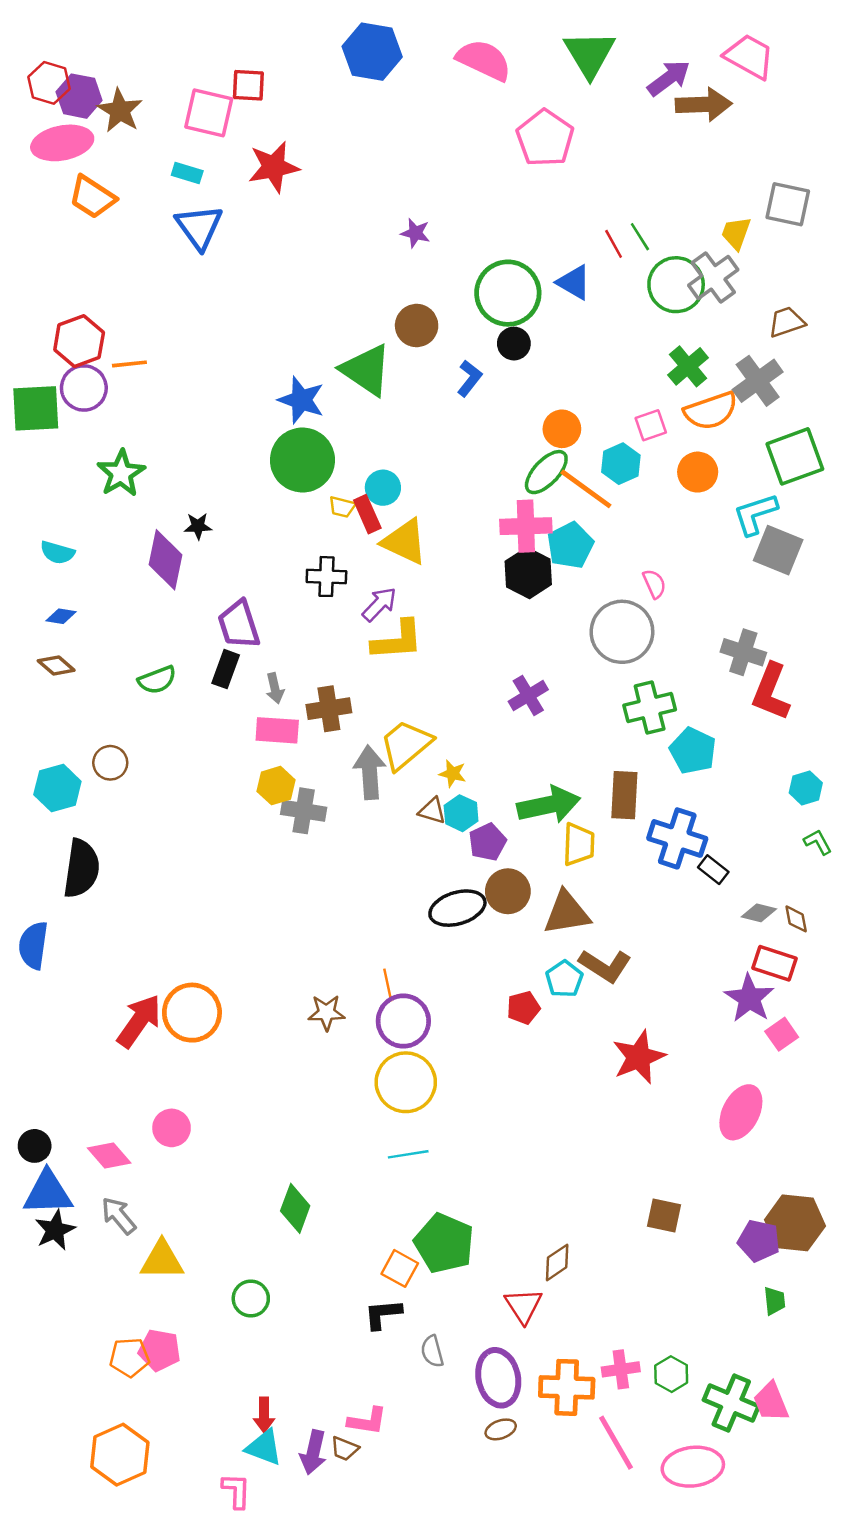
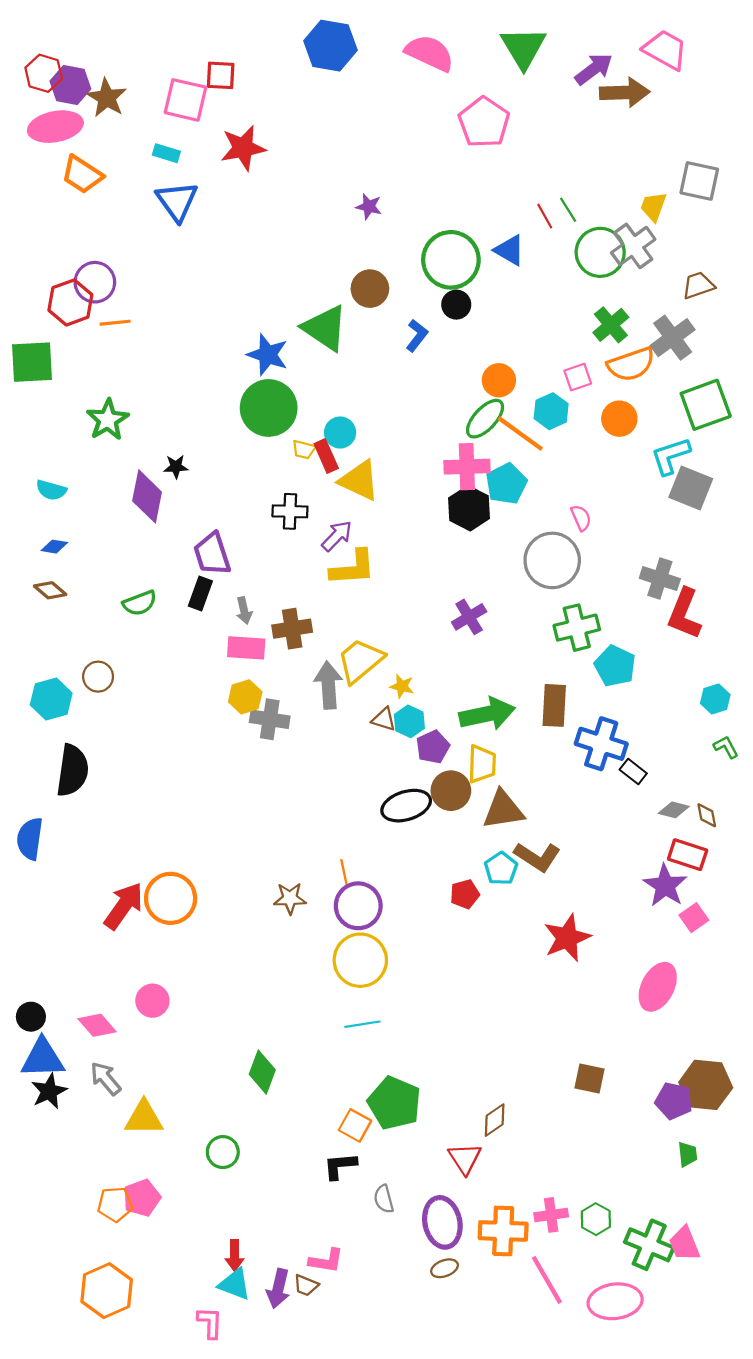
purple circle: (84, 388) -> (95, 282), moved
yellow trapezoid: (579, 844) -> (482, 764), moved
pink pentagon: (160, 1350) -> (142, 1198), turned -30

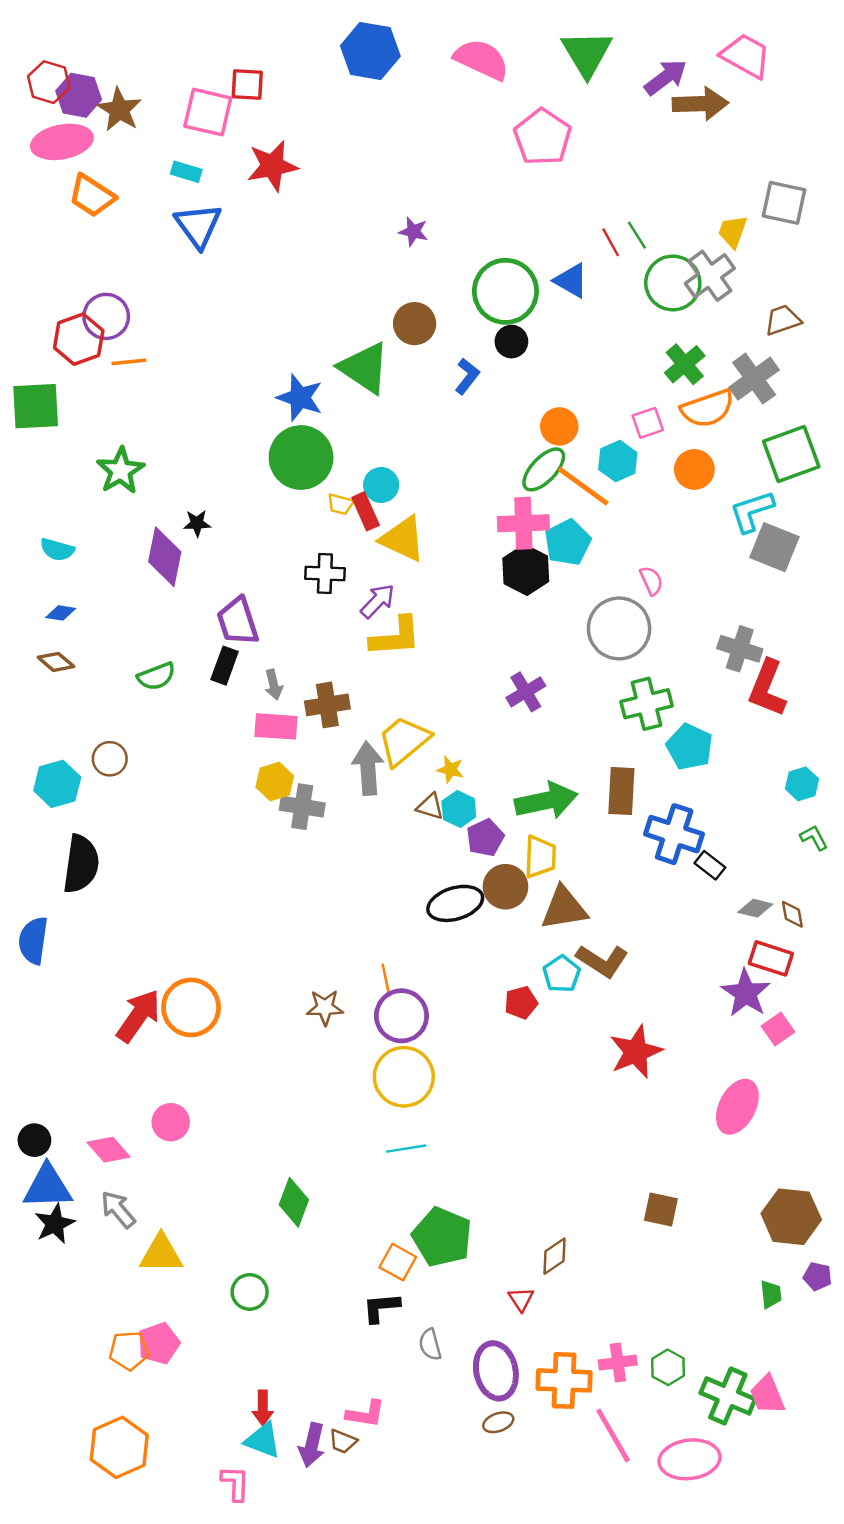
purple pentagon: (674, 1101) -> (817, 1276), moved, size x0.7
red triangle: (465, 1158) -> (521, 1299), size x0.7

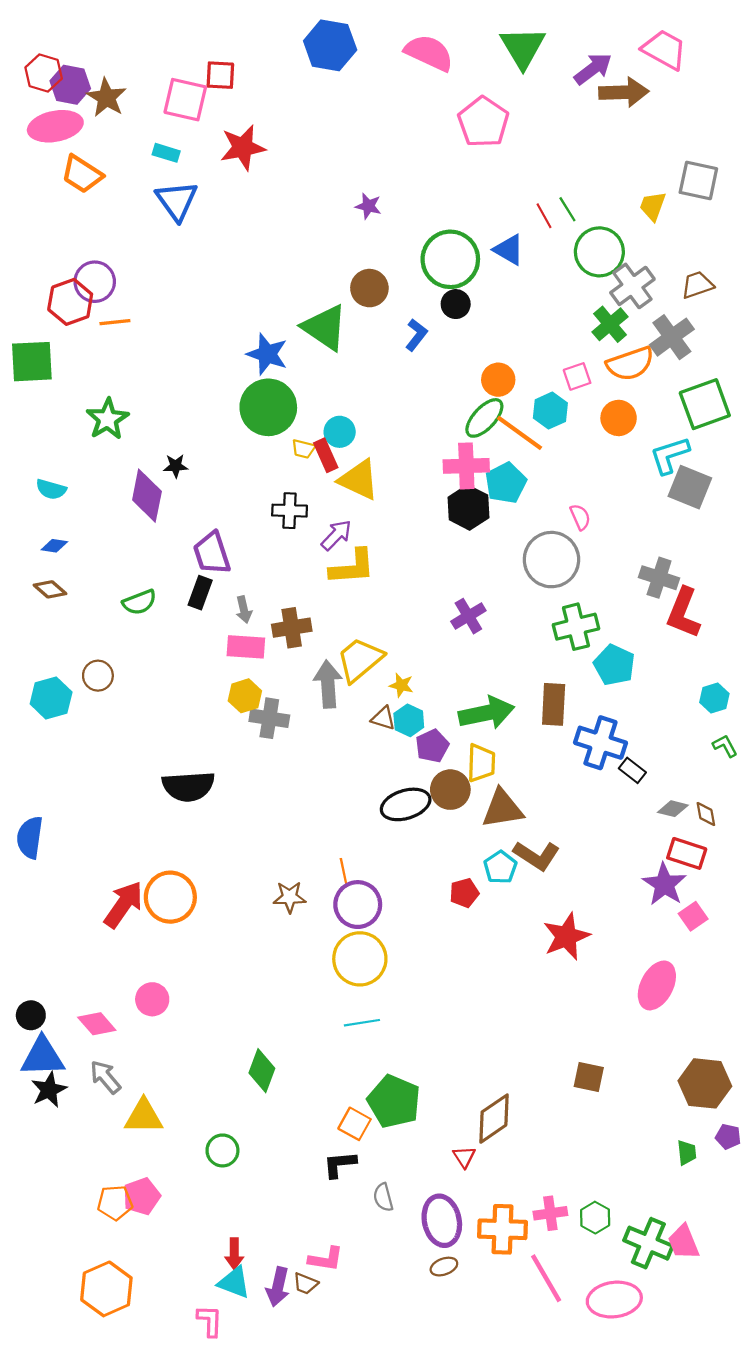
gray cross: (710, 276) -> (632, 286), moved
black semicircle: (81, 864) -> (188, 786), moved, turned 78
brown diamond: (554, 1256) -> (494, 1119), size x1.5

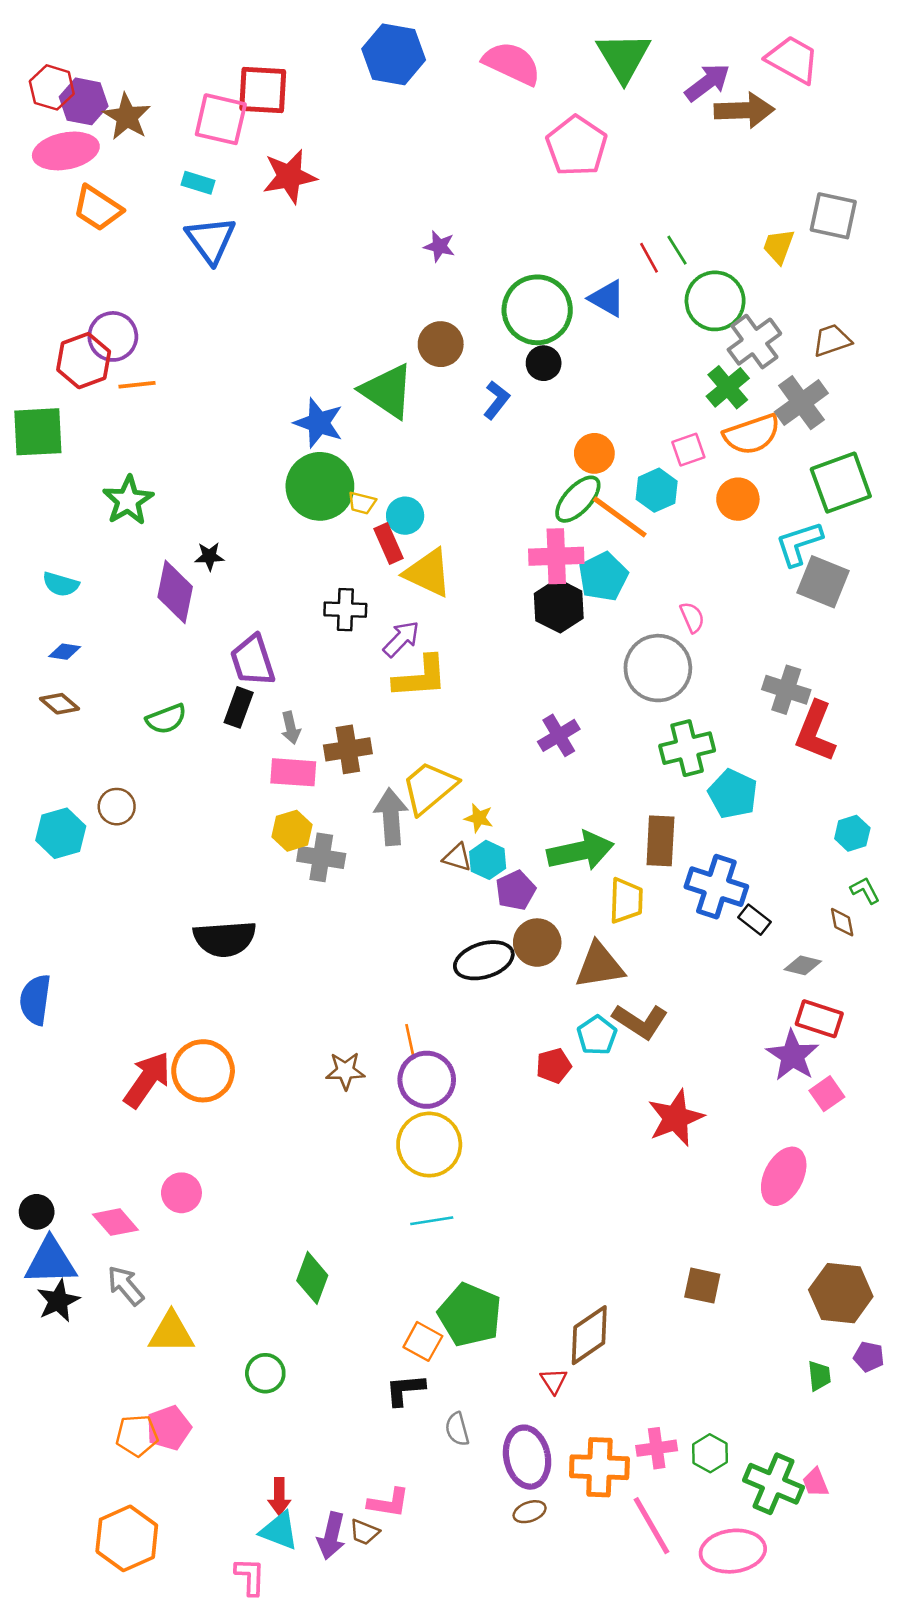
red square: (220, 75) -> (263, 90), size x1.4
yellow trapezoid: (303, 449) -> (362, 503), moved
yellow trapezoid: (481, 763) -> (626, 901), moved
brown diamond: (706, 814) -> (842, 922), moved
pink trapezoid: (683, 1242) -> (815, 1482), size x0.7

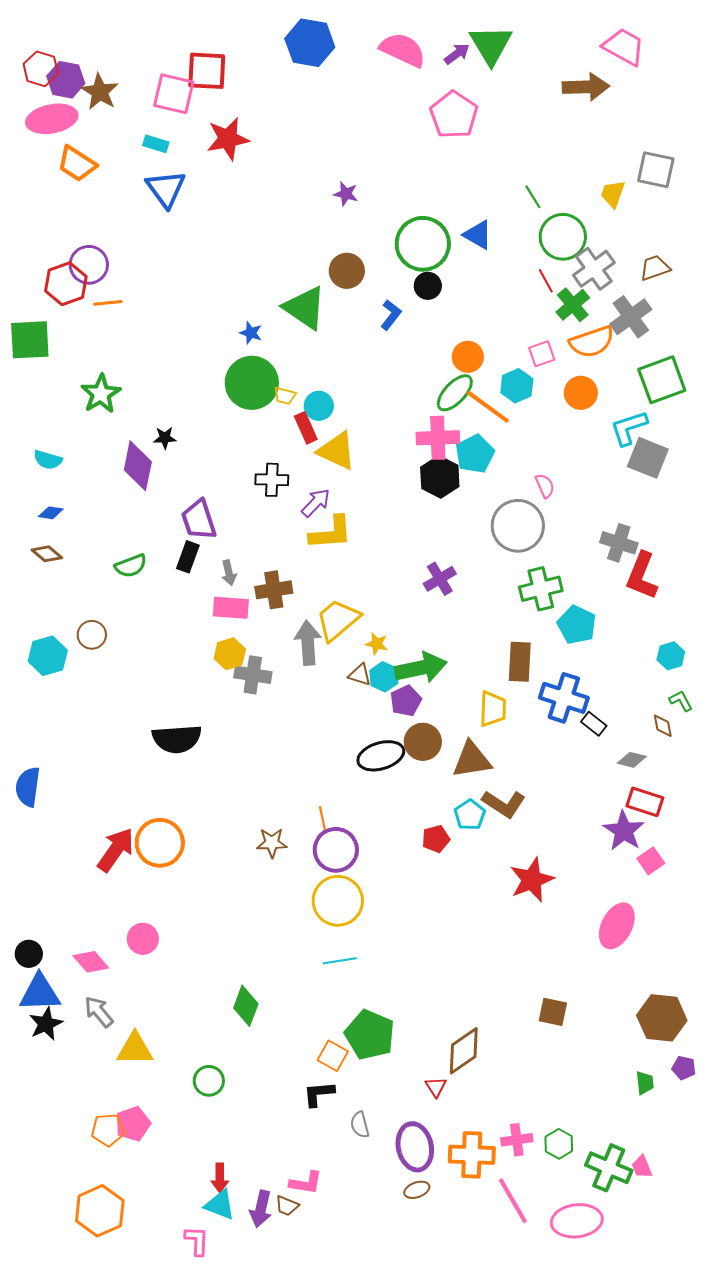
purple arrow: (707, 82) -> (457, 54), moved, size x0.7
red line: (649, 258) -> (546, 281), moved
blue star: (319, 423) -> (251, 333), size x0.6
green arrow: (580, 851) -> (421, 668), moved

